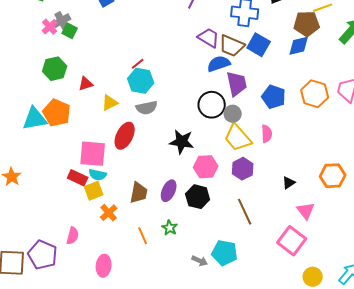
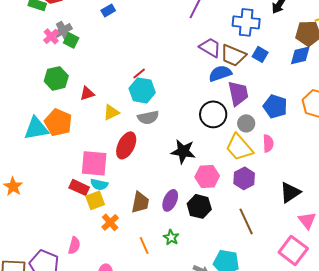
blue square: (259, 45) -> (260, 54), size x0.7
gray circle: (233, 114) -> (246, 123), moved
black triangle: (289, 183) -> (290, 192), size x1.6

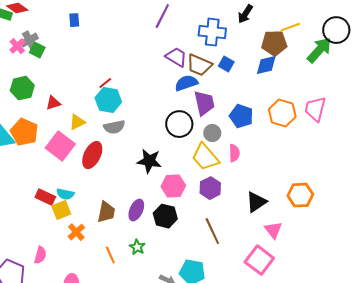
blue rectangle: (108, 10) -> (74, 20), turned -64
pink square: (94, 163) -> (60, 146), moved, turned 32

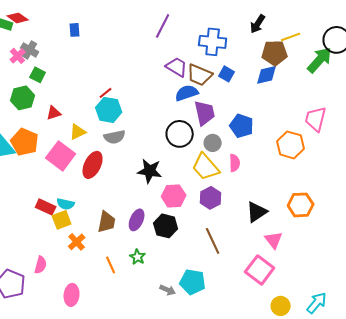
black arrow: (245, 14) -> (258, 24), moved
gray cross: (29, 40) -> (30, 50), turned -30
green square: (37, 50) -> (38, 75), moved
orange hexagon: (282, 113) -> (291, 145), moved

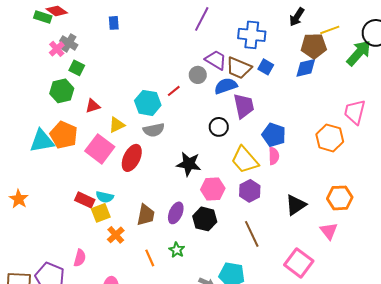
red line: (106, 93) -> (174, 91), moved
blue pentagon: (242, 126) -> (274, 135), moved
black circle: (180, 134) -> (219, 127), size x0.7
gray circle: (213, 143) -> (198, 75), moved
pink triangle: (274, 240) -> (329, 231), moved

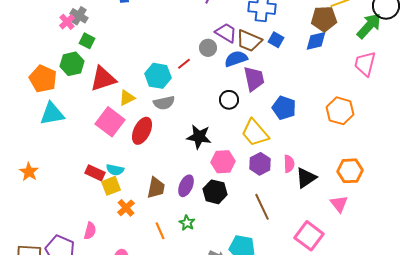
red triangle: (93, 106) -> (103, 79), size x1.8
pink trapezoid: (355, 112) -> (365, 64), moved
orange pentagon: (64, 135) -> (43, 79), moved
pink semicircle: (274, 156) -> (289, 164), moved

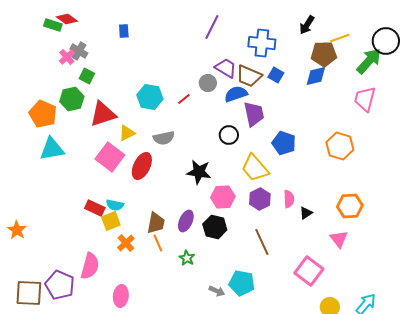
cyan hexagon: (158, 76) -> (150, 97), moved
orange star: (29, 172) -> (17, 230), moved
black triangle: (306, 178) -> (306, 213), size x0.6
pink semicircle: (90, 231) -> (90, 266), size x1.5
orange line: (160, 231) -> (158, 243), moved

